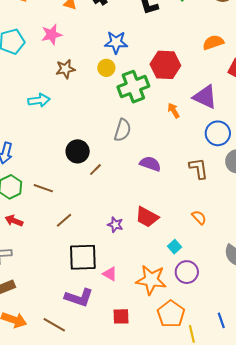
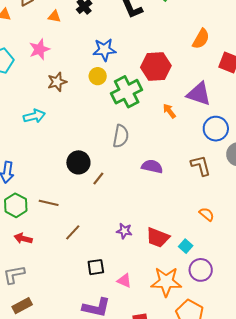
orange semicircle: (213, 42) -> (201, 39), turned 145
red trapezoid: (147, 217) -> (158, 238), moved
black square: (83, 257) -> (96, 267), size x0.6

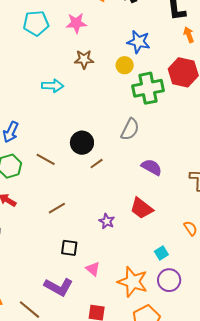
orange arrow: (169, 111) -> (189, 35), moved
brown line: (49, 203) -> (46, 159), moved
red trapezoid: (158, 238) -> (142, 208), moved

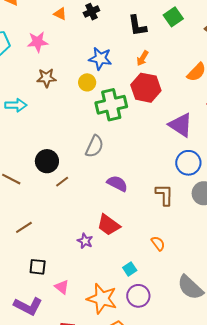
orange arrow: (189, 35) -> (142, 58), moved, turned -126
purple star: (107, 221) -> (85, 241), moved

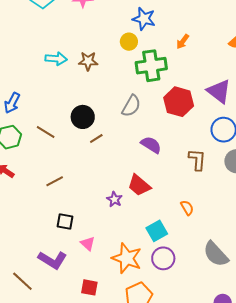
orange arrow: (142, 58) -> (183, 42), moved
brown star: (46, 78) -> (88, 61), moved
red hexagon: (146, 88) -> (179, 102), moved
cyan square: (130, 269) -> (157, 231), size x1.5

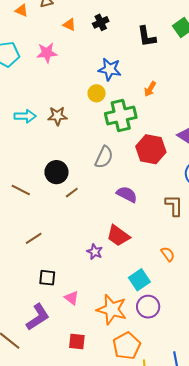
purple L-shape: (52, 260) -> (38, 317), turned -60

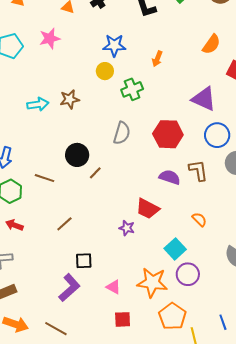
green cross: (121, 115) -> (132, 89), size x0.7
red hexagon: (151, 149) -> (168, 134), moved
purple semicircle: (127, 194) -> (170, 177), moved
pink triangle: (72, 298) -> (113, 287), moved
purple L-shape: (38, 317) -> (69, 288), moved

